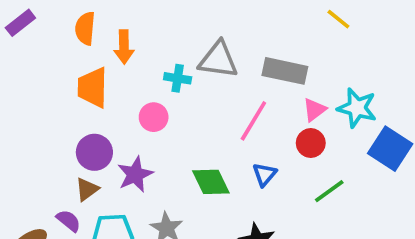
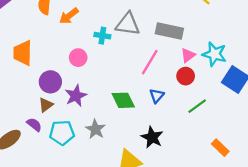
orange arrow: (124, 47) -> (69, 16), turned 54
orange trapezoid: (93, 88) -> (23, 53), moved
pink circle: (154, 117) -> (78, 58), moved

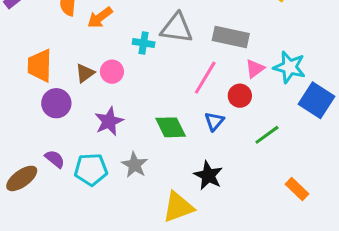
red circle: (186, 76) -> (240, 96), moved
purple circle: (50, 82) -> (56, 103), moved
brown triangle: (46, 105) -> (85, 73), moved

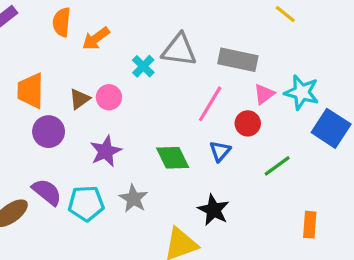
cyan cross: (144, 43) -> (143, 66), turned 35
purple semicircle: (55, 159) -> (47, 192), size x1.4
orange rectangle: (297, 189) -> (310, 225), turned 50

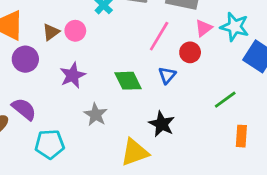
green line: (277, 166) -> (225, 100), moved
cyan pentagon: (86, 203) -> (50, 144), moved

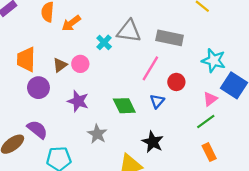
pink triangle: (204, 28) -> (210, 99), moved
purple star: (73, 75) -> (78, 101), turned -30
orange rectangle: (241, 136) -> (209, 152), moved, turned -30

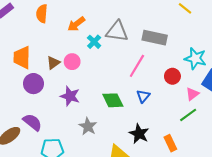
orange arrow: (71, 23) -> (76, 24), moved
red circle: (176, 82) -> (172, 76), moved
orange rectangle: (209, 152) -> (170, 143), moved

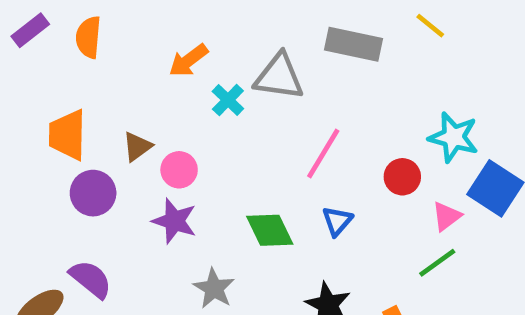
orange semicircle: (42, 14) -> (88, 37), moved
gray rectangle: (155, 38) -> (354, 44), moved
pink circle: (72, 62) -> (179, 170), moved

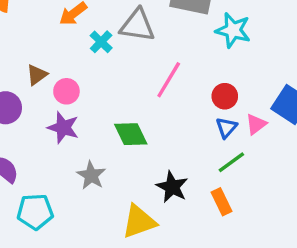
cyan star: (454, 137) -> (233, 30), moved
blue triangle: (337, 221) -> (226, 128), moved
green line: (437, 263) -> (231, 162), moved

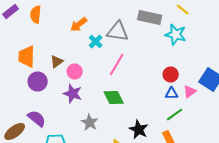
pink line: (169, 80) -> (117, 64), moved
blue triangle: (226, 128) -> (172, 93), turned 48

